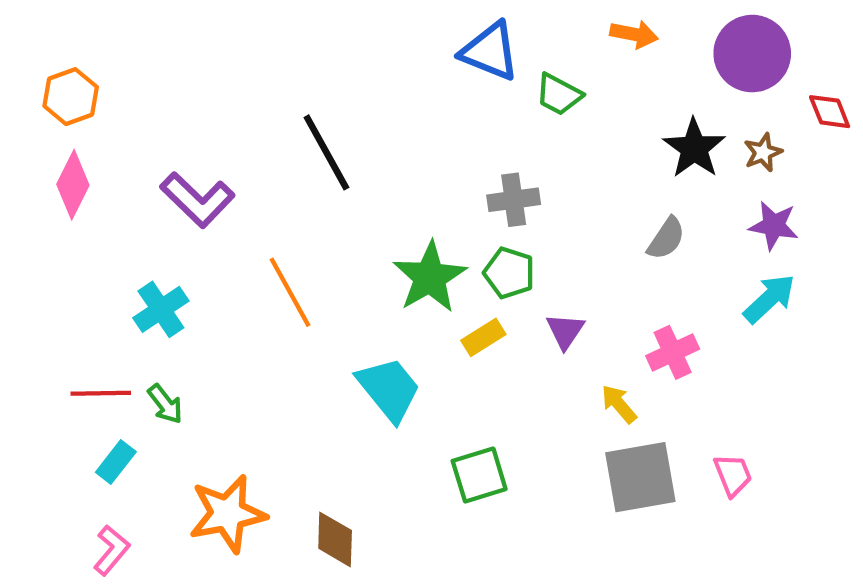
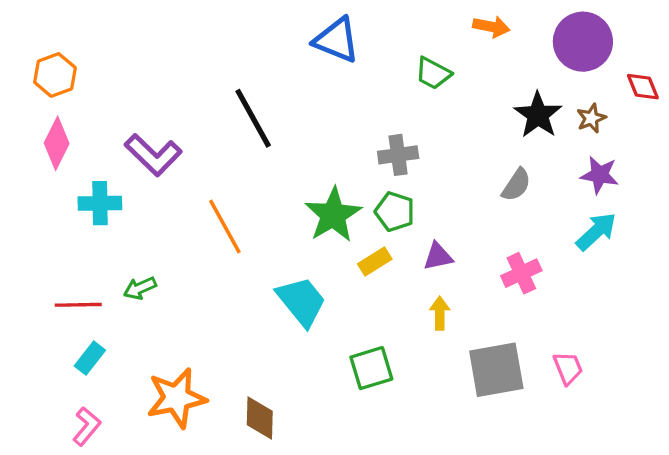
blue triangle: (490, 51) -> (336, 40), moved
cyan cross: (161, 309) -> (100, 203), moved, turned 33
purple triangle: (565, 331) -> (438, 256), turned 44
green arrow: (165, 404) -> (140, 288), moved, turned 104
yellow arrow: (619, 404) -> (440, 313), moved, turned 40

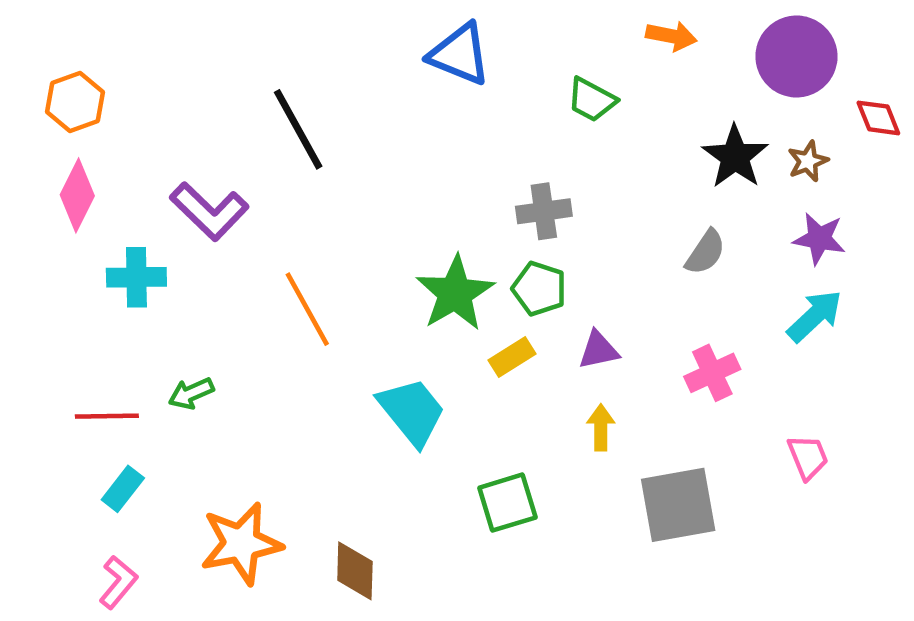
black line: (253, 118) -> (298, 129), moved
pink trapezoid: (568, 368) -> (808, 457), moved

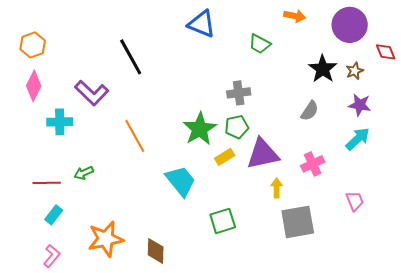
green pentagon: (539, 289) -> (237, 127), turned -30
purple triangle: (598, 350) -> (263, 154), size x1.8
yellow arrow: (601, 427) -> (277, 188), moved

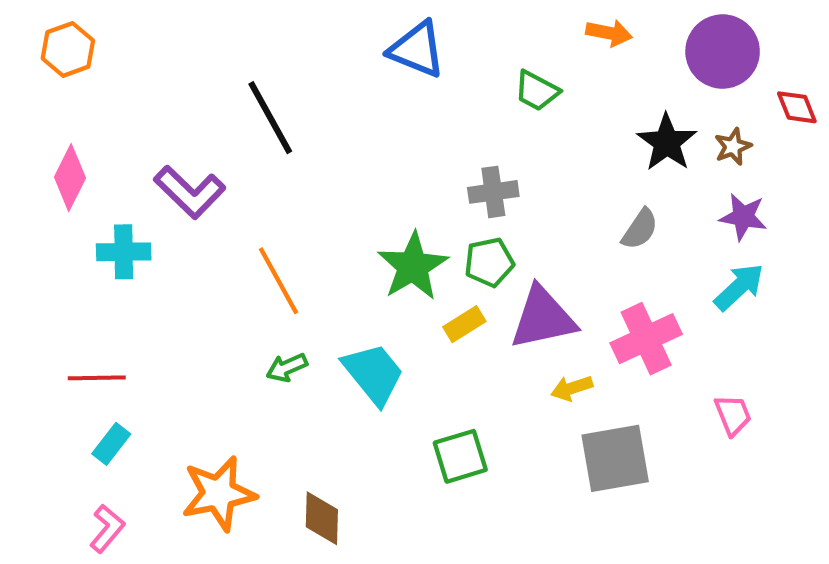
orange hexagon: (33, 45) -> (68, 49), moved
pink cross: (313, 164) -> (646, 339), size x1.4
green arrow: (84, 173) -> (287, 367), moved
yellow arrow: (277, 188) -> (572, 388), turned -108

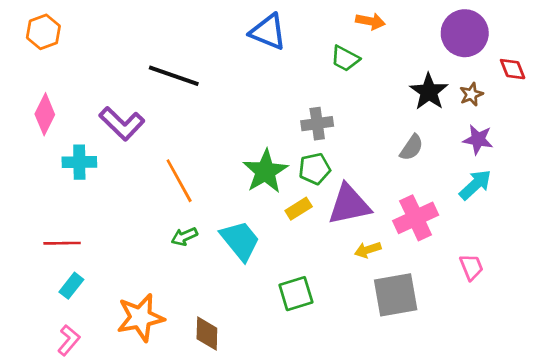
orange arrow: (609, 33) -> (370, 21), moved
black line: (270, 118) -> (174, 76), turned -42

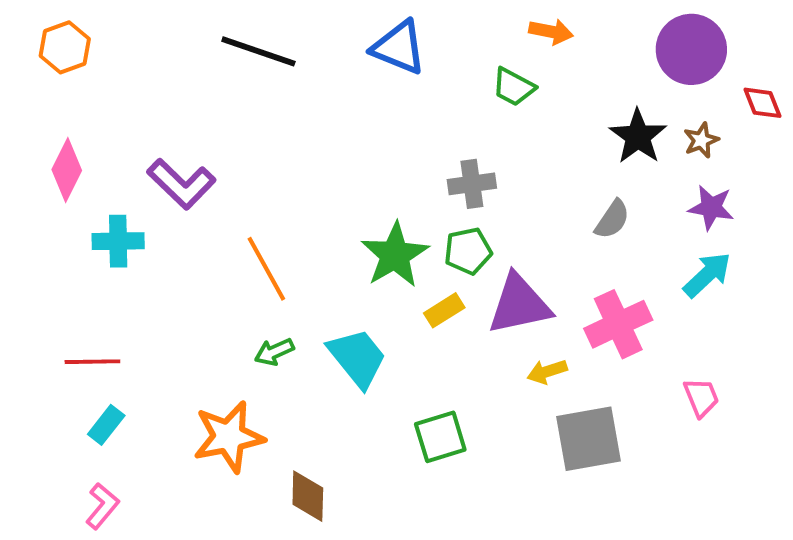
black line: (174, 76) -> (258, 51), moved
orange star: (140, 318) -> (229, 437), moved

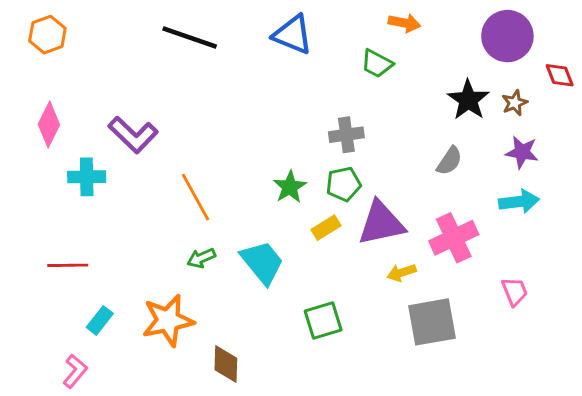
green star: (395, 255) -> (290, 187), size x0.7
cyan arrow: (707, 275) -> (519, 201), turned 36
cyan rectangle: (106, 425) -> (100, 320), moved

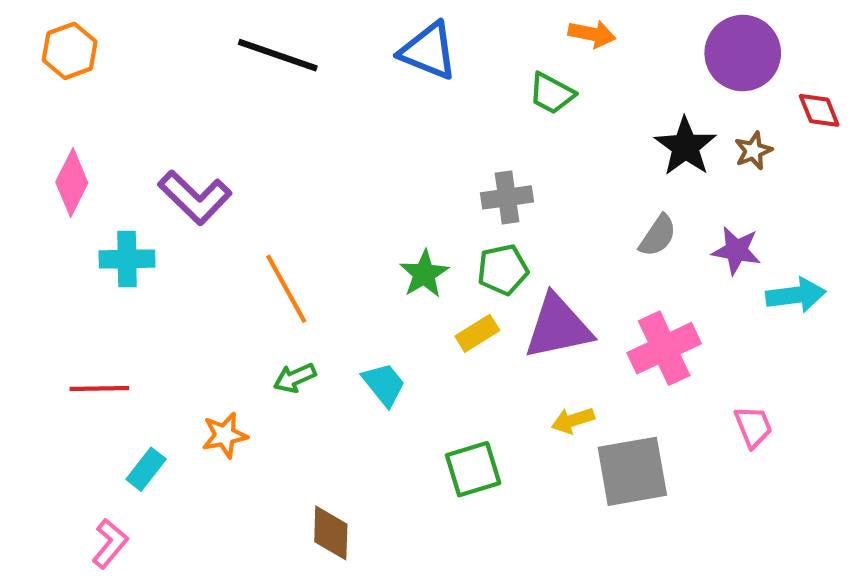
purple star: (522, 152) -> (736, 251), moved
cyan arrow: (519, 201) -> (796, 295), moved
cyan trapezoid: (262, 262) -> (384, 384), size x0.7
yellow arrow: (402, 273) -> (573, 420), moved
orange star: (168, 320) -> (225, 435), moved, size x0.6

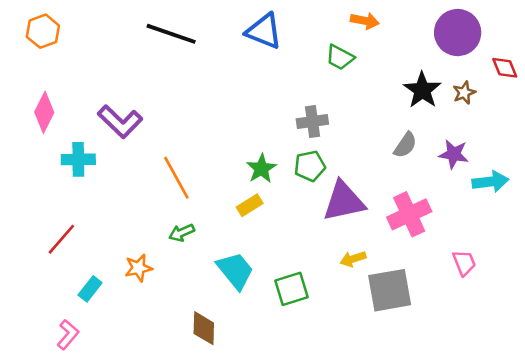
yellow rectangle: (477, 333) -> (250, 205), moved
cyan trapezoid: (384, 384) -> (235, 271), moved, size x1.4
red line: (99, 389) -> (61, 239), turned -48

